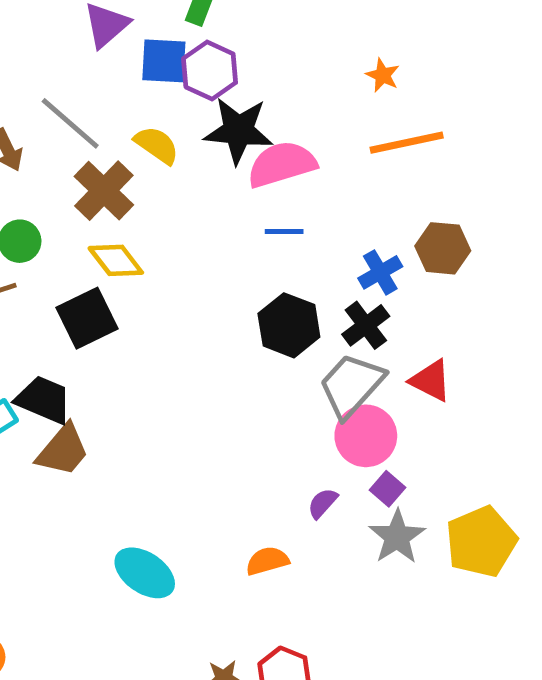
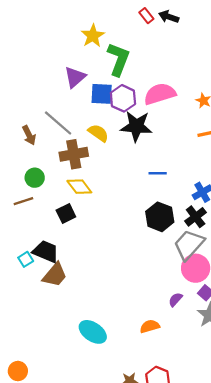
pink semicircle: (282, 164) -> (160, 94), moved
brown cross: (104, 191) -> (74, 154), turned 36
black square: (87, 318) -> (66, 213), size x0.7

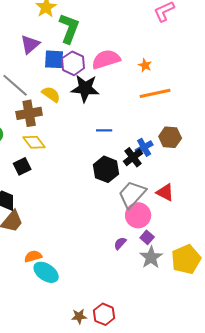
black cross: (196, 217) -> (133, 157), moved
orange semicircle: (150, 326) -> (33, 256), moved

